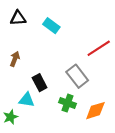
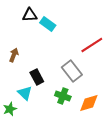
black triangle: (18, 18) -> (30, 15), moved
cyan triangle: (27, 100) -> (25, 93), turned 35

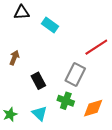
black triangle: (30, 15) -> (22, 12), moved
gray rectangle: (72, 71) -> (75, 74), turned 65
cyan triangle: (25, 93) -> (39, 113), moved

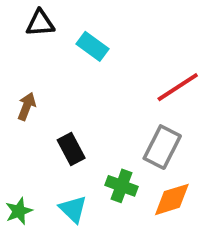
gray rectangle: (75, 74) -> (162, 147), moved

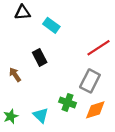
brown arrow: (27, 106) -> (15, 75), moved, turned -56
black rectangle: (71, 149) -> (40, 57), moved

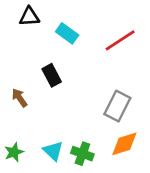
red line: (99, 48) -> (120, 40), moved
green cross: (67, 102) -> (82, 154), moved

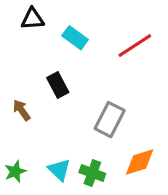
gray rectangle: (117, 106) -> (110, 120), moved

